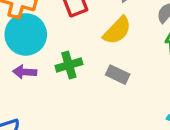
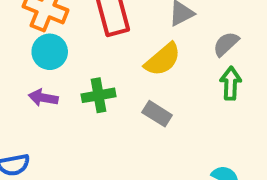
cyan circle: (26, 34) -> (50, 52), size x0.7

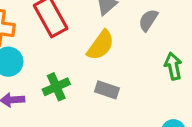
green arrow: (231, 83) -> (173, 66), moved

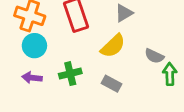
gray semicircle: (148, 20) -> (154, 56), moved, turned -108

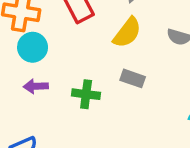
green cross: (70, 74) -> (86, 94), moved, turned 30

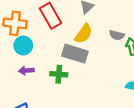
gray rectangle: (133, 78) -> (75, 54), moved, size x1.6

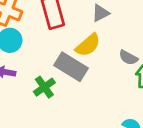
green cross: (59, 74) -> (44, 87), turned 35

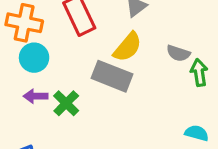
green cross: (44, 87) -> (66, 103), moved

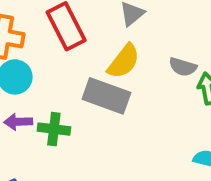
green cross: (66, 103) -> (54, 129), turned -36

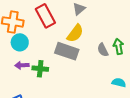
gray semicircle: (183, 67) -> (103, 50), moved, turned 48

